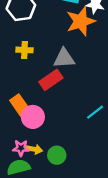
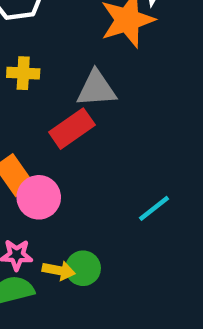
cyan line: (95, 112) -> (154, 208), moved
yellow arrow: (34, 149) -> (59, 270), moved

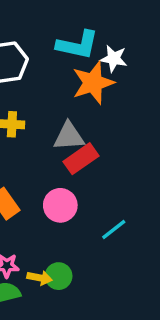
red rectangle: (72, 129) -> (81, 159), moved
pink circle: (39, 197) -> (60, 205), moved

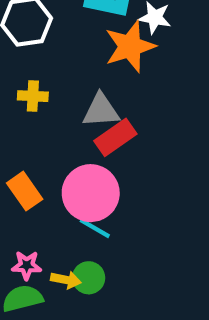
pink circle: (60, 205) -> (91, 193), size x1.4
cyan line: (114, 229) -> (95, 228), moved, turned 68

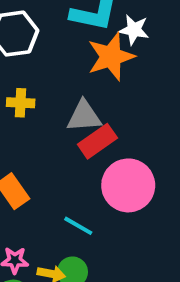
pink circle: (91, 193) -> (128, 185), moved

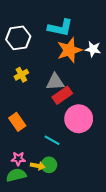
white star: (134, 30) -> (93, 49), moved
yellow cross: (21, 103) -> (21, 75), turned -32

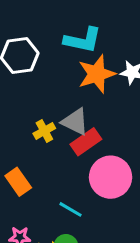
yellow cross: (21, 75) -> (44, 131), moved
gray triangle: (55, 82) -> (75, 122), turned 30

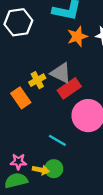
orange star: (97, 74) -> (77, 36), size x0.7
orange rectangle: (18, 182) -> (21, 98), moved

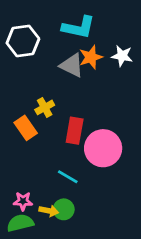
gray triangle: (61, 73) -> (72, 65), moved
red rectangle: (69, 88) -> (75, 131), moved, turned -45

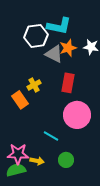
white hexagon: (23, 41) -> (36, 36), moved
red rectangle: (75, 131) -> (68, 83), moved
pink star: (23, 201) -> (18, 154), size x1.5
green circle: (64, 209) -> (66, 160), moved

